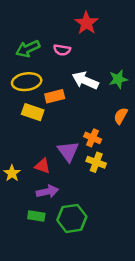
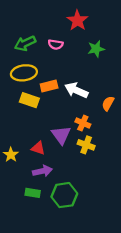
green star: (118, 79) -> (96, 49), moved
white arrow: (85, 80) -> (76, 90), moved

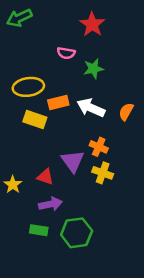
green arrow: (25, 43) -> (19, 18), moved
green star: (96, 49) -> (93, 69), moved
orange semicircle: (108, 103) -> (126, 112), moved

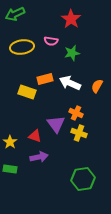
yellow ellipse: (28, 87) -> (22, 47), moved
green rectangle: (39, 230) -> (10, 169), moved
green hexagon: (77, 233) -> (83, 179), moved

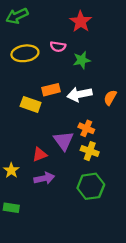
white arrow: (70, 83) -> (79, 94), turned -35
red triangle: (35, 136) -> (40, 154), turned -40
yellow star: (10, 142) -> (11, 170), moved
green rectangle: (10, 169) -> (11, 208), moved
green hexagon: (83, 179) -> (91, 186), moved

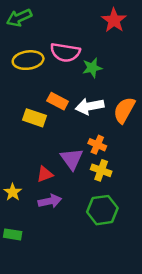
red star: (81, 22) -> (114, 20), moved
pink semicircle: (58, 47) -> (65, 52), size x1.6
orange rectangle: (51, 90) -> (58, 101), turned 42
orange semicircle: (110, 98) -> (124, 110), size x1.5

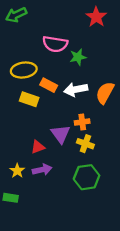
yellow ellipse: (28, 60) -> (24, 70), moved
orange cross: (97, 145) -> (82, 122), turned -32
yellow star: (13, 192) -> (17, 171), moved

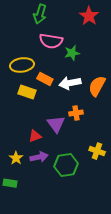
green arrow: (16, 15) -> (40, 14), moved, turned -48
yellow cross: (85, 144) -> (97, 151), moved
green hexagon: (87, 177) -> (66, 165), moved

